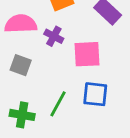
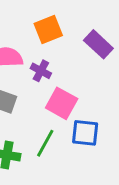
pink square: (87, 54) -> (62, 103), moved, turned 32

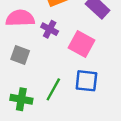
pink square: (62, 103) -> (82, 44), moved

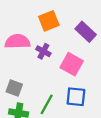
gray square: (20, 55) -> (14, 88), moved

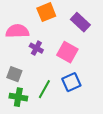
purple cross: (43, 51) -> (36, 48), moved
blue square: (76, 97) -> (71, 82), turned -30

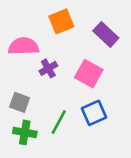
purple cross: (36, 48) -> (48, 68), turned 32

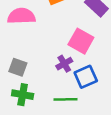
purple cross: (48, 68) -> (64, 64), moved
green line: (59, 122) -> (65, 99), moved, turned 60

